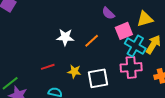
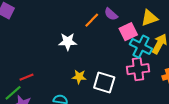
orange line: (92, 41) -> (92, 20), moved
red line: (48, 67) -> (27, 77), moved
white square: (98, 78) -> (104, 83), turned 30

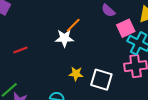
orange line: (92, 20) -> (73, 25), moved
red line: (27, 77) -> (20, 50), moved

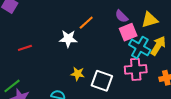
purple semicircle: (108, 11) -> (122, 16), moved
orange line: (73, 25) -> (86, 23), moved

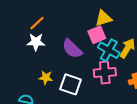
purple semicircle: (122, 16) -> (72, 49), moved, size x1.5
yellow triangle: (150, 20) -> (103, 18), moved
orange line: (86, 23) -> (37, 23), moved

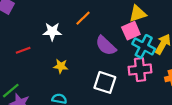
orange line: (37, 23) -> (83, 18), moved
white star: (36, 42) -> (52, 32), moved
yellow star: (46, 78) -> (61, 66), moved

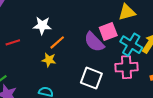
orange line: (83, 18) -> (57, 42), moved
pink square: (131, 31) -> (108, 31), moved

